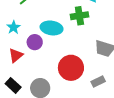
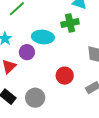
red circle: (71, 68) -> (65, 76), size x0.7

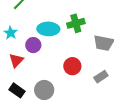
green cross: (70, 23) -> (76, 23), moved

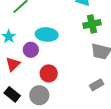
green cross: (76, 23) -> (92, 24), moved
red circle: (72, 66) -> (49, 73), moved

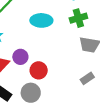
cyan ellipse: (47, 34) -> (41, 20), moved
purple circle: (31, 50) -> (20, 57), moved

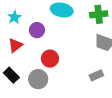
purple circle: (20, 57) -> (37, 30), moved

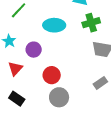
gray circle: (38, 79) -> (59, 97), moved

